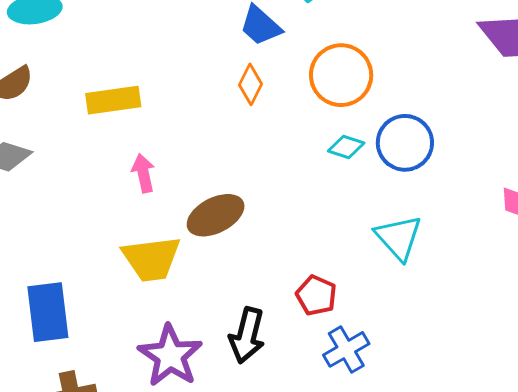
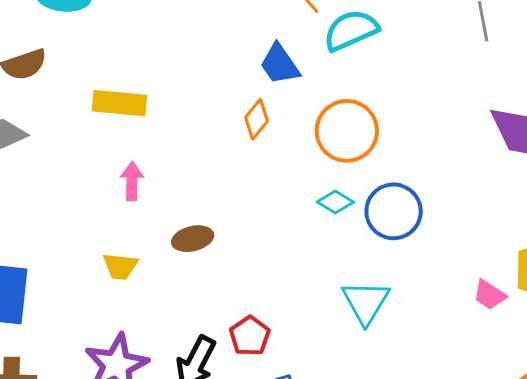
brown ellipse: (216, 215) -> (193, 239), size x0.7
yellow trapezoid: (151, 259) -> (120, 266), size x0.6
red pentagon: (316, 295) -> (250, 336), moved

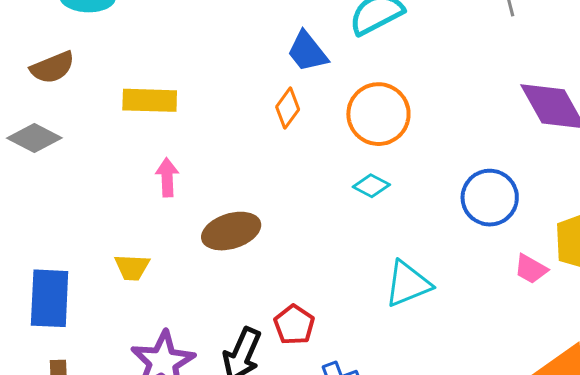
blue circle: (394, 211) -> (490, 198), moved
brown ellipse: (193, 239) -> (231, 231), size x1.4
yellow trapezoid: (120, 266) -> (132, 267), moved
cyan triangle: (366, 302) -> (408, 284), turned 40

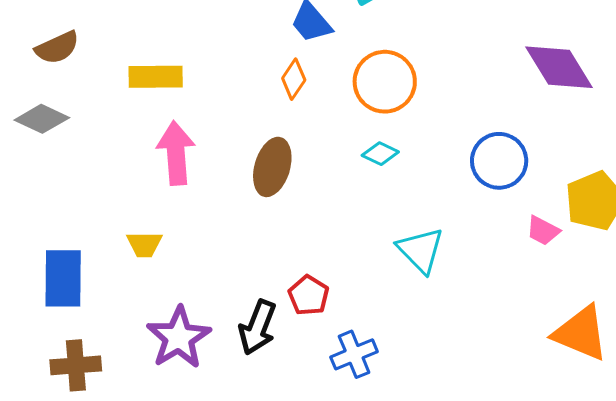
pink arrow: (167, 177) -> (176, 153), size x1.6
brown ellipse: (231, 231) -> (272, 167), moved, turned -54
cyan triangle: (408, 284) -> (421, 250), turned -50

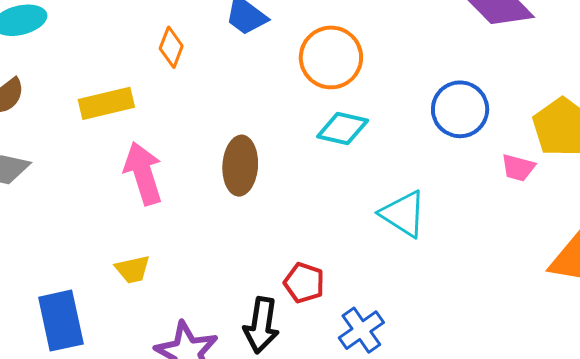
orange diamond: (294, 79) -> (171, 47), moved
cyan diamond: (380, 154) -> (343, 129), size x1.4

